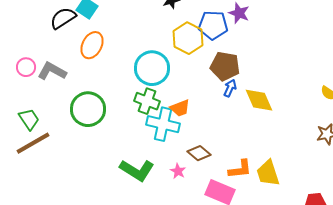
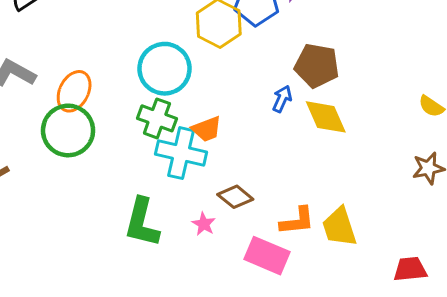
orange ellipse: (92, 45) -> (74, 91), moved
brown pentagon: (225, 66) -> (317, 66), moved
green L-shape: (137, 170) -> (142, 222), turned 72

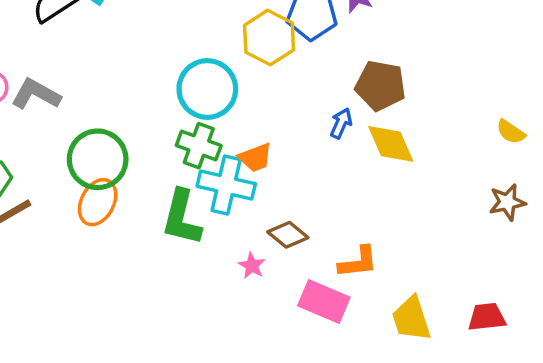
orange ellipse: (74, 91) -> (98, 202), moved
green L-shape: (142, 222) -> (182, 218), moved
yellow trapezoid: (339, 227) -> (411, 319), moved

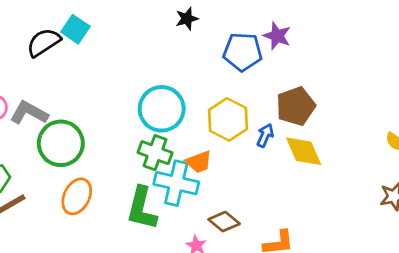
yellow hexagon: (269, 38) -> (228, 119), moved
brown pentagon: (380, 86) -> (296, 106), turned -30
green circle: (98, 159) -> (61, 143), moved

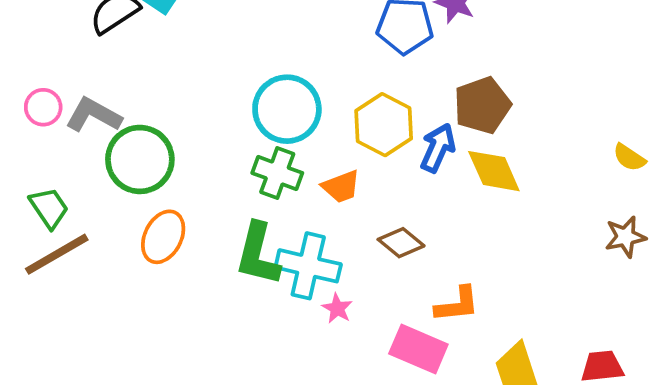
blue arrow: (265, 135) -> (438, 148), size x1.4
cyan cross: (176, 183) -> (308, 266), moved
brown diamond: (224, 222) -> (401, 243), moved

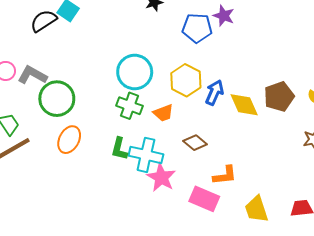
brown pentagon: (482, 105) -> (279, 97), moved
green L-shape: (258, 254) -> (119, 149), size x0.7
pink star: (337, 308) -> (161, 177), size x1.8

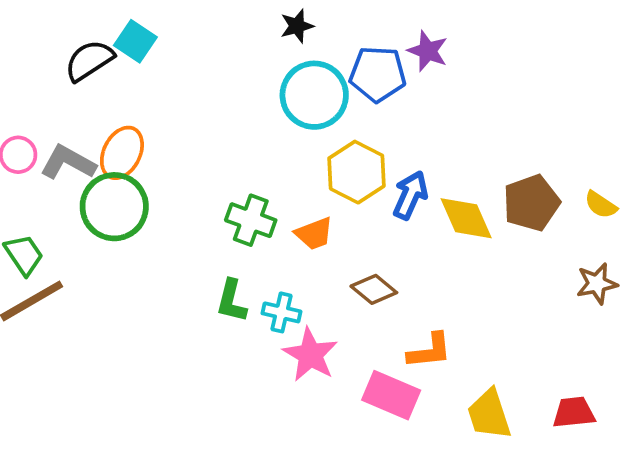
cyan circle: (135, 72) -> (314, 95), moved
orange ellipse: (69, 140) -> (122, 153), moved
cyan cross: (146, 155) -> (282, 312), size x0.6

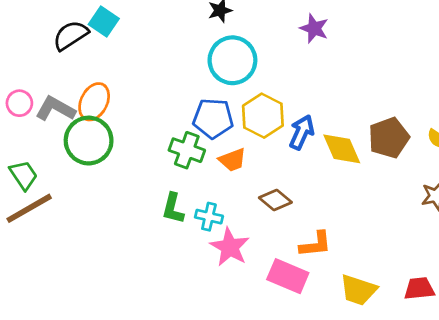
blue pentagon: (378, 74) -> (213, 118), moved
yellow trapezoid: (489, 414) -> (358, 290), turned -54

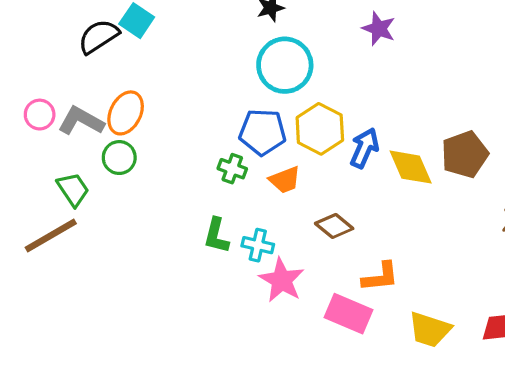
green circle: (89, 141) -> (119, 158), size x0.6
green cross: (187, 150) -> (232, 169), size x0.7
green trapezoid: (24, 175) -> (73, 189), moved

